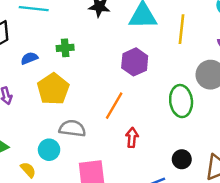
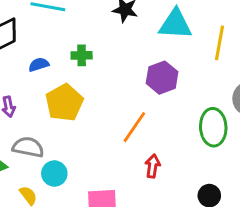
gray semicircle: (72, 128) -> (28, 147), moved

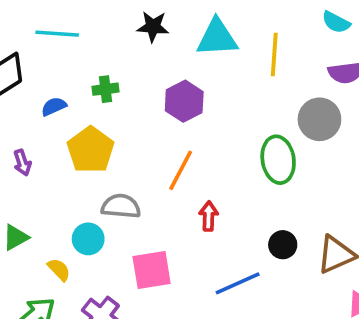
purple hexagon: (162, 78) -> (184, 101), moved
gray semicircle: (28, 147) -> (121, 206), moved

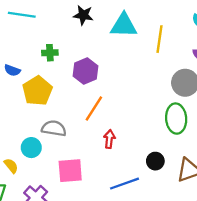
purple hexagon: (184, 101) -> (85, 71), moved
blue semicircle: (54, 106) -> (12, 70), moved, turned -140
green ellipse: (278, 160) -> (176, 119), moved

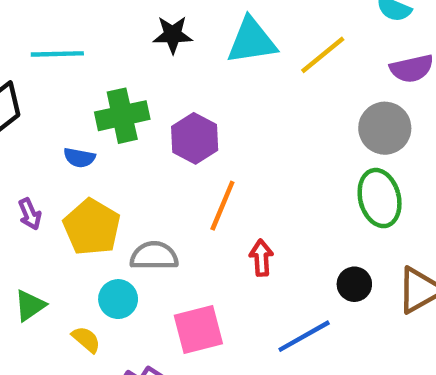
yellow line: (159, 39) -> (323, 55), turned 52
green cross: (50, 53) -> (122, 116), size x1.6
blue semicircle: (12, 70) -> (79, 158), moved
yellow pentagon: (37, 91) -> (92, 227), moved

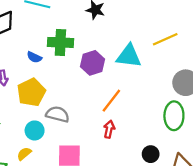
cyan triangle: (252, 41) -> (129, 56), moved
orange line: (222, 206) -> (111, 101), moved
yellow semicircle: (86, 339) -> (24, 154), moved, turned -96

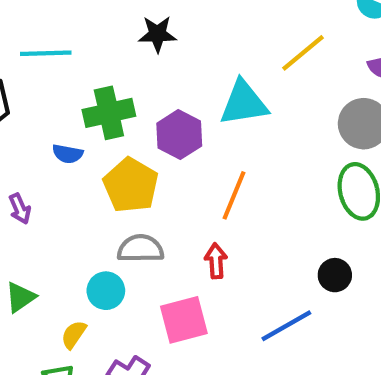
yellow pentagon: (31, 92) -> (131, 185), moved
red arrow: (109, 129) -> (216, 261), moved
yellow semicircle: (24, 154) -> (74, 335), moved

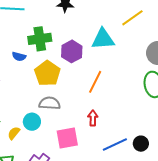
red arrow: (216, 261) -> (93, 118), moved
black circle: (335, 275) -> (141, 144), moved
yellow semicircle: (74, 335) -> (14, 133), moved

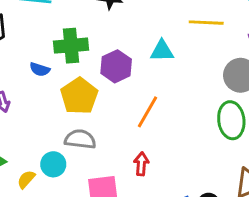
yellow line: (132, 18) -> (206, 23), turned 35
cyan triangle: (103, 39) -> (162, 51), size x0.7

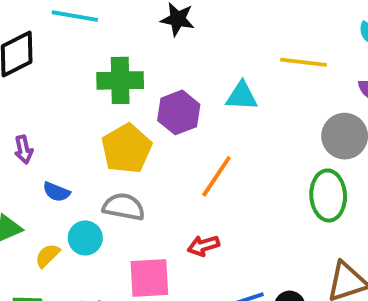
blue semicircle: (40, 69) -> (56, 192), moved
red arrow: (141, 164) -> (203, 246), turned -115

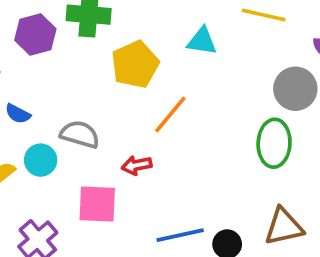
purple hexagon: (179, 112) -> (35, 34), moved
yellow pentagon: (127, 149) -> (135, 64), moved
red arrow: (203, 246) -> (137, 165), moved

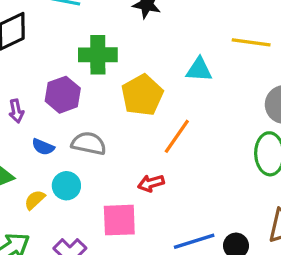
purple hexagon: (35, 34) -> (63, 95), moved
gray semicircle: (80, 134) -> (89, 143), moved

